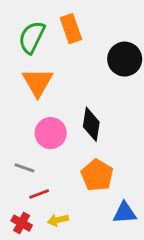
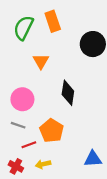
orange triangle: (38, 82) -> (41, 61), moved, size x0.7
pink circle: (51, 133) -> (22, 99), moved
orange pentagon: (97, 175) -> (52, 131), moved

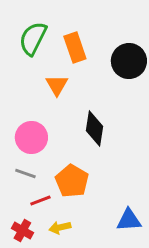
orange rectangle: (53, 21) -> (75, 48), moved

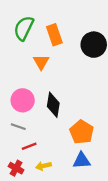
black diamond: (94, 128) -> (53, 105), moved
orange pentagon: (72, 181) -> (82, 132), moved
blue triangle: (129, 220) -> (82, 160), moved

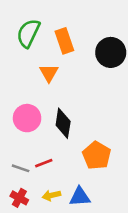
gray line: (18, 127) -> (21, 168), moved
red line: (29, 146) -> (44, 163), moved
blue triangle: (82, 160) -> (80, 197), moved

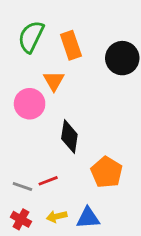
pink circle: (27, 118) -> (30, 104), moved

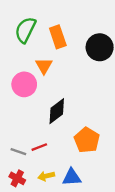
black diamond: (69, 137) -> (57, 111), turned 44

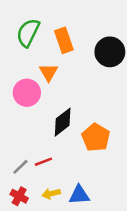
orange pentagon: (87, 140) -> (96, 137), moved
gray line: (18, 152) -> (20, 167), turned -63

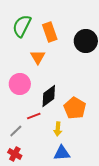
pink circle: (27, 93) -> (20, 84), moved
red line: (43, 162) -> (34, 116), moved
yellow arrow: (51, 194) -> (58, 129), moved, turned -72

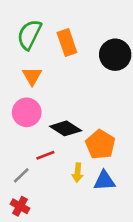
orange triangle: (38, 57) -> (32, 76), moved
black diamond: (49, 96) -> (66, 128), turned 70
blue triangle: (62, 153) -> (104, 181), moved

